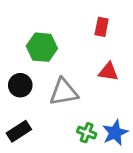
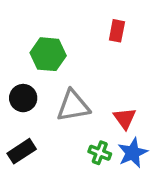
red triangle: (108, 72) -> (125, 118), moved, turned 45

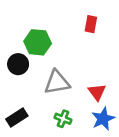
black circle: (23, 98) -> (18, 64), moved
green cross: (100, 153) -> (63, 119), moved

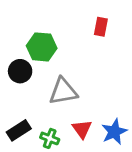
red triangle: (97, 92) -> (82, 129), moved
green cross: (63, 119) -> (50, 138), moved

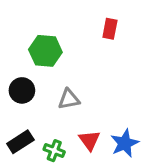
black circle: (20, 71) -> (22, 90), moved
gray triangle: (63, 91) -> (69, 99), size x0.7

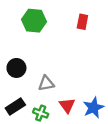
green hexagon: (45, 51) -> (34, 21), moved
gray triangle: (69, 99) -> (46, 83), moved

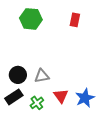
black circle: (16, 68) -> (18, 75), moved
green cross: (41, 113) -> (37, 103), turned 32

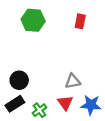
gray triangle: (42, 76) -> (73, 81), moved
blue star: (85, 98) -> (91, 105), turned 30

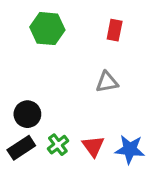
gray triangle: (73, 81) -> (107, 82), moved
green cross: (40, 110) -> (58, 145), moved

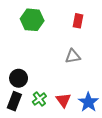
black rectangle: (21, 148) -> (14, 101), turned -36
blue star: (130, 149) -> (88, 102), turned 30

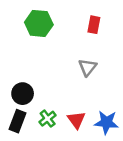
gray triangle: (73, 56) -> (88, 67), turned -42
blue star: (88, 102) -> (106, 122), turned -30

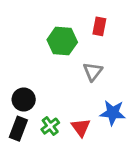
green hexagon: (39, 23) -> (62, 41), moved
blue star: (106, 122) -> (113, 113), moved

